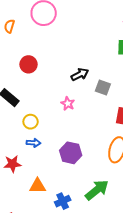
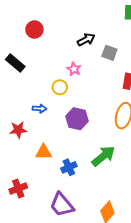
yellow circle: (31, 122) -> (60, 87), moved

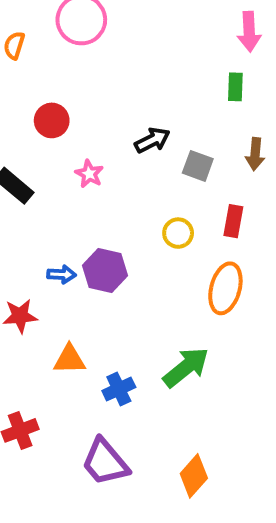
pink star: (74, 69) -> (89, 174), moved
yellow circle: (60, 87) -> (178, 233), moved
purple hexagon: (77, 119) -> (105, 271), moved

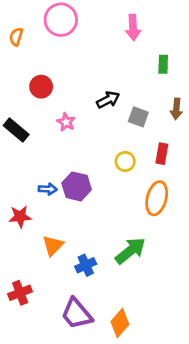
pink arrow: (249, 32) -> (133, 28), moved
orange triangle: (69, 359) -> (53, 246), turned -45
orange diamond: (194, 476) -> (120, 323), moved

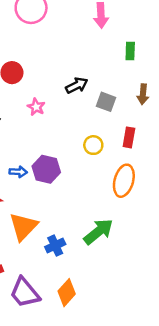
orange triangle: (53, 246) -> (23, 226), size x1.4
purple trapezoid: (77, 314) -> (25, 293), moved
orange diamond: (120, 323) -> (67, 293), moved

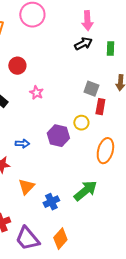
black arrow: (77, 85) -> (83, 44), moved
red rectangle: (129, 137) -> (100, 107), moved
purple hexagon: (46, 169) -> (58, 136), moved
orange triangle: (23, 226) -> (26, 187), size x0.7

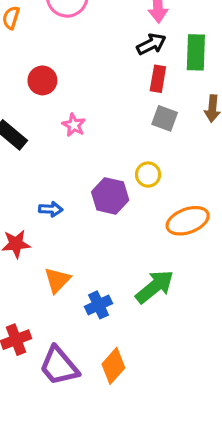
green rectangle: (110, 49) -> (196, 52), size x1.5
red rectangle: (100, 107) -> (158, 79), moved
orange ellipse: (105, 151) -> (188, 221), turned 55

